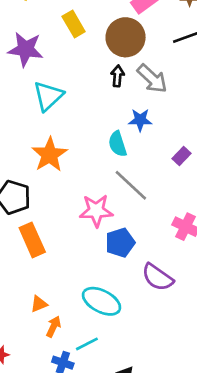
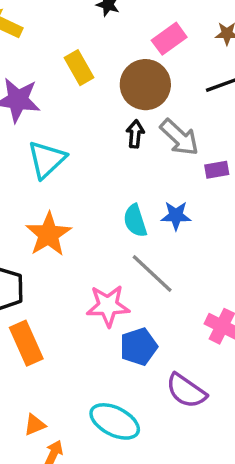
blue star: (140, 120) -> (176, 216), moved
purple rectangle: (182, 156) -> (217, 170), moved, turned 36

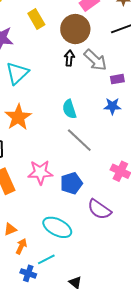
blue star: (176, 216) -> (112, 106), moved
pink star: (108, 306) -> (40, 172), moved

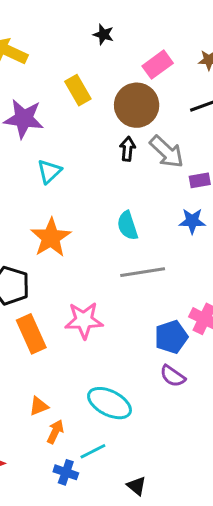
cyan triangle: (17, 73) -> (49, 171), size x0.7
gray line: (79, 140) -> (143, 272), turned -52
blue pentagon: (71, 183) -> (171, 337), moved
purple semicircle: (99, 209) -> (173, 376), size x0.7

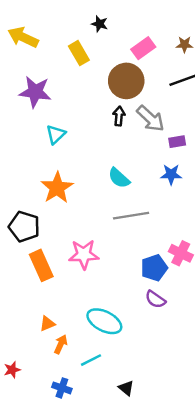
yellow rectangle: (78, 90) -> (79, 53), moved
cyan semicircle: (128, 226) -> (119, 178), turned -30
blue cross: (66, 472) -> (62, 388), moved

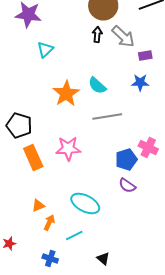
orange star: (57, 188) -> (66, 94), moved

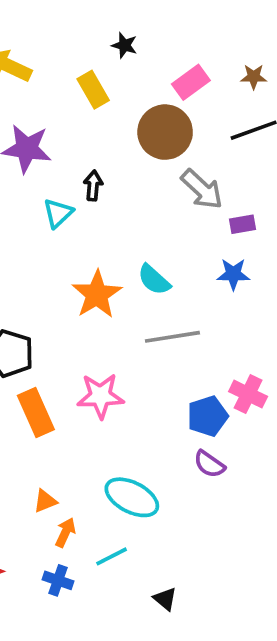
black arrow: (97, 34) -> (93, 186), moved
blue cross: (50, 258) -> (58, 580), moved

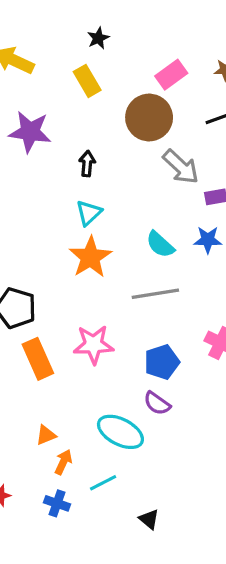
black star: (124, 45) -> (98, 38), moved, turned 30
cyan triangle: (58, 213) -> (89, 213), moved
cyan semicircle: (154, 280) -> (160, 245), moved
blue pentagon: (207, 416) -> (162, 362), moved
purple semicircle: (209, 464) -> (157, 403), moved

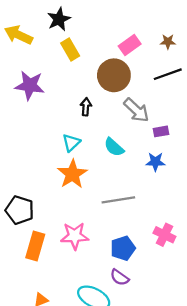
black star: (98, 38) -> (59, 19), moved, size x1.5
black arrow: (87, 164) -> (86, 107), moved
cyan semicircle: (160, 245) -> (114, 147), moved
orange rectangle: (38, 359) -> (35, 246), turned 40

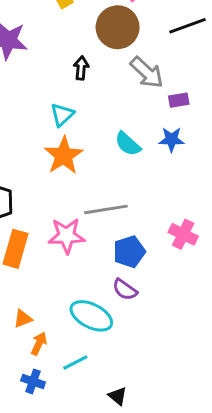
cyan semicircle: (114, 147) -> (128, 144), moved
gray line: (118, 200) -> (106, 209), moved

